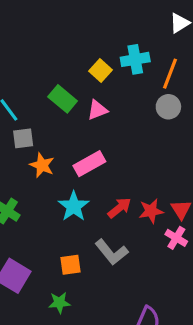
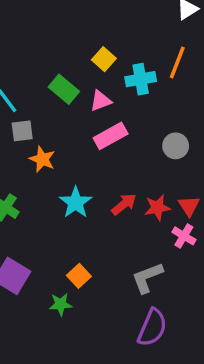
cyan cross: (135, 59) -> (141, 79), moved
gray circle: (168, 107) -> (176, 146), moved
pink rectangle: (89, 164) -> (111, 136), moved
gray L-shape: (112, 252) -> (147, 278), moved, turned 108
orange square: (70, 265) -> (79, 276), moved, turned -35

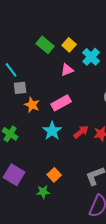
cyan cross: (141, 79) -> (91, 57), turned -36
green rectangle: (64, 89) -> (45, 45), moved
pink rectangle: (111, 136) -> (61, 103), moved

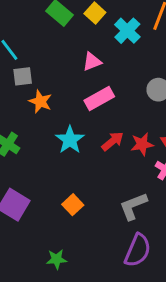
pink triangle: (67, 70) -> (92, 62), moved
pink rectangle: (61, 103) -> (99, 99), moved
green star: (43, 192) -> (57, 259), moved

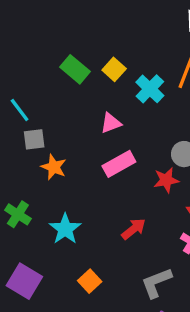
cyan star: (70, 140) -> (65, 229), moved
red arrow: (113, 141) -> (134, 229), moved
red star: (142, 144) -> (166, 180), moved

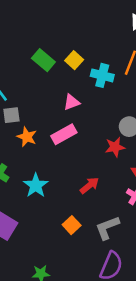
cyan cross: (150, 89) -> (102, 75), turned -30
pink rectangle: (119, 164) -> (64, 134), moved
orange square: (90, 281) -> (72, 225), moved

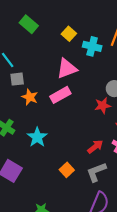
green rectangle: (43, 60) -> (29, 24), moved
pink triangle: (72, 102) -> (67, 69), size x1.5
red arrow: (89, 185) -> (95, 147), moved

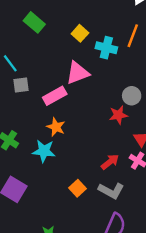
pink rectangle: (60, 95) -> (55, 96), moved
orange star: (30, 97) -> (56, 127), moved
cyan star: (37, 137) -> (44, 151), turned -30
gray L-shape: (96, 172) -> (111, 191), turned -130

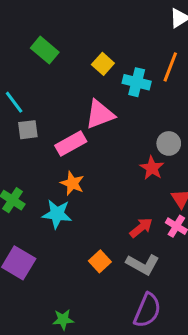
red star: (118, 115) -> (152, 168), turned -30

